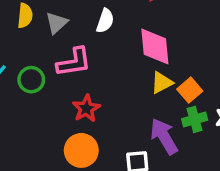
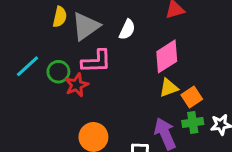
gray triangle: (57, 23) -> (86, 26), size x1.5
pink diamond: (155, 46) -> (167, 56), turned 56
red star: (86, 109) -> (77, 85), moved

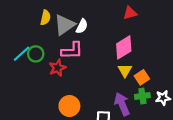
white semicircle: (127, 30) -> (82, 26), moved
green circle: (58, 72) -> (36, 54), moved
yellow triangle: (169, 88) -> (125, 70), turned -40

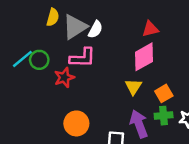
red triangle: (130, 13) -> (150, 29), moved
yellow triangle: (125, 70) -> (133, 87), moved

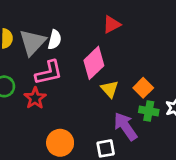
pink diamond: (144, 57) -> (94, 63), moved
green cross: (164, 116) -> (149, 111), turned 30

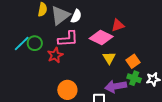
red triangle: (112, 24) -> (118, 25), moved
pink diamond: (94, 63) -> (101, 38), turned 60
purple arrow: (125, 126) -> (116, 86), turned -75

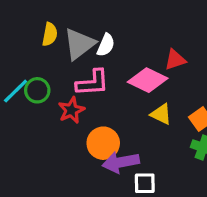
yellow triangle: (109, 58) -> (161, 114), turned -32
purple arrow: (116, 86) -> (121, 162), moved
orange circle: (67, 90) -> (103, 143), moved

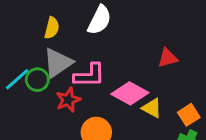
gray triangle: (79, 44) -> (58, 63), moved
white semicircle: (106, 45) -> (99, 20), moved, size x1.4
pink diamond: (148, 80) -> (130, 93), moved

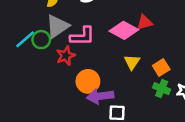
pink diamond: (130, 93) -> (124, 30), moved
yellow triangle: (152, 108) -> (132, 62), turned 35

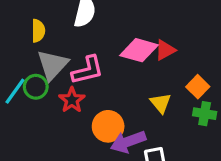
red triangle: (144, 22) -> (165, 50), moved
yellow triangle: (132, 62) -> (161, 103), moved

